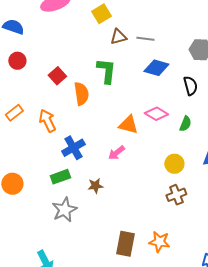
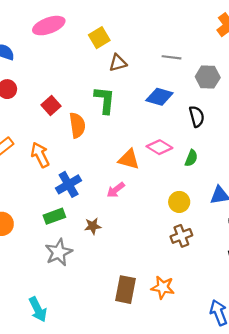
gray line: (145, 39) -> (172, 57), moved

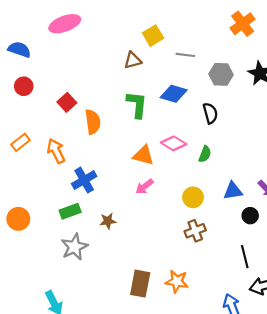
yellow square: (99, 38) -> (153, 36), moved
green L-shape: (105, 100) -> (137, 105), moved
pink arrow: (116, 190) -> (144, 187), moved

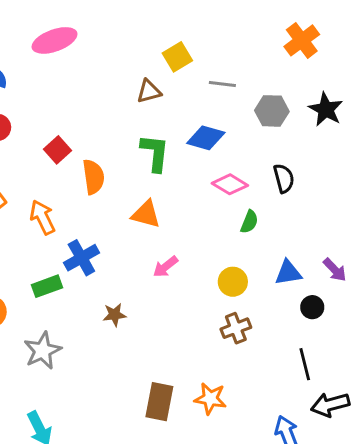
black semicircle: (210, 113) -> (284, 178), moved
pink diamond: (174, 143) -> (230, 184), moved
orange triangle: (143, 155) -> (146, 214), moved
green rectangle: (70, 211) -> (47, 286), moved
gray star: (74, 247) -> (43, 351), moved

